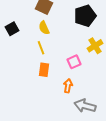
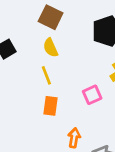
orange arrow: (68, 86) -> (74, 138), moved

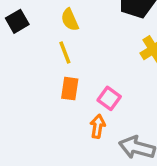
pink square: (92, 95) -> (109, 98), moved, turned -30

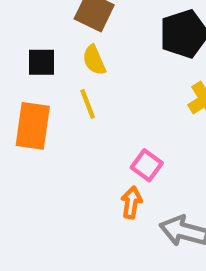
black square: (17, 21) -> (42, 62), moved, turned 30
orange rectangle: (70, 89) -> (33, 126), moved, size x1.5

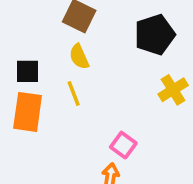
black square: (42, 62) -> (28, 71), moved

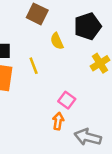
yellow semicircle: (79, 57) -> (57, 41), moved

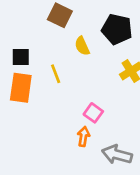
black pentagon: (88, 26) -> (117, 29), turned 30

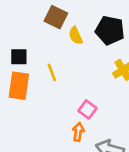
yellow semicircle: (82, 46) -> (76, 36), moved

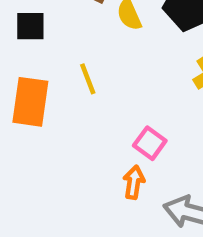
black square: (19, 57) -> (30, 26), moved

